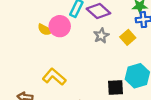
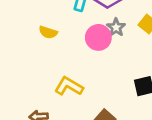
pink circle: (60, 26) -> (98, 37), moved

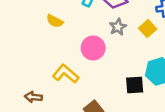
pink circle: (98, 37) -> (93, 48), moved

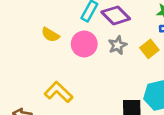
pink circle: (93, 48) -> (84, 44), moved

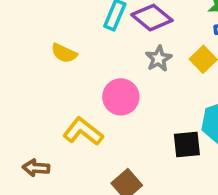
pink circle: (84, 44) -> (121, 97), moved

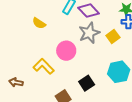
gray star: (159, 59) -> (89, 33), size x1.5
black square: (187, 144) -> (87, 83), moved, turned -35

